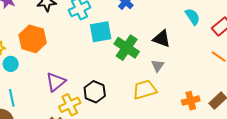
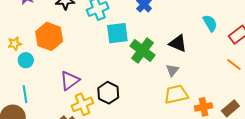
yellow trapezoid: (145, 90) -> (176, 94), moved

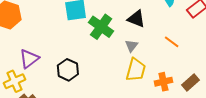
orange line: (234, 64) -> (172, 42), moved
yellow trapezoid: (176, 94) -> (136, 70), turned 120
yellow cross: (82, 104) -> (14, 81), moved

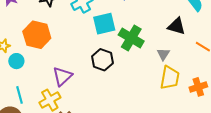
black triangle: (136, 19) -> (177, 26), moved
black hexagon: (68, 70) -> (102, 60), moved

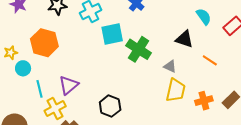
gray triangle: (163, 54) -> (170, 66), turned -40
black hexagon: (102, 60) -> (110, 106), moved
cyan line: (19, 95) -> (40, 89), moved

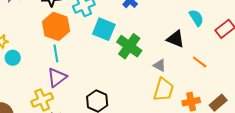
cyan square: (112, 34) -> (104, 29), turned 30
orange hexagon: (44, 43) -> (56, 26), moved
cyan line: (40, 89) -> (56, 53), moved

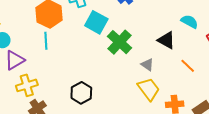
cyan semicircle: (196, 18) -> (189, 22), turned -36
purple triangle: (57, 77) -> (15, 60), moved
yellow trapezoid: (164, 90) -> (149, 89), turned -60

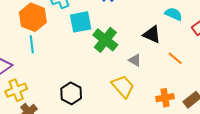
cyan square: (96, 22) -> (81, 22), turned -35
yellow trapezoid: (149, 89) -> (123, 86), moved

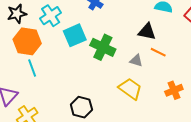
orange line: (175, 58) -> (158, 52), moved

